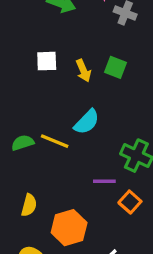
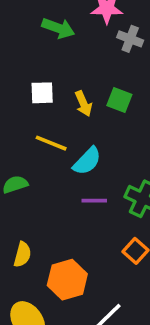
yellow line: (55, 141) -> (51, 143), moved
purple line: (104, 181) -> (94, 201), moved

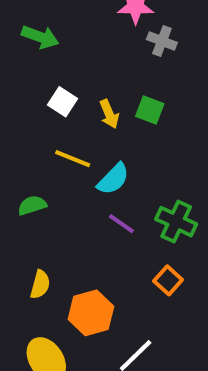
green arrow: (58, 28) -> (40, 37), moved
white square: (42, 93) -> (63, 102), turned 35
purple line: (94, 201) -> (121, 224), turned 35

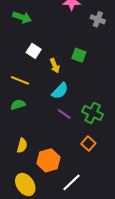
gray cross: (162, 41) -> (98, 19), moved
yellow arrow: (109, 114) -> (55, 66), moved
yellow line: (73, 159) -> (20, 80), moved

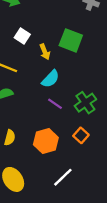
green square: (79, 55) -> (71, 40), size x1.5
green cross: (93, 113) -> (85, 103), turned 30
orange hexagon: (48, 160) -> (46, 141), moved

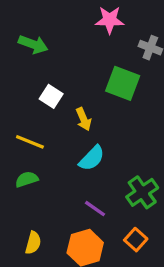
green square: (71, 40) -> (123, 83), moved
purple line: (55, 104) -> (95, 209), moved

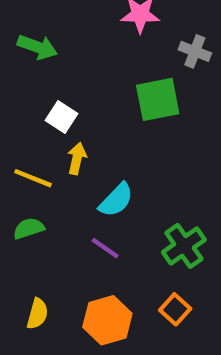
green square: (123, 83) -> (158, 99), turned -32
yellow arrow: (84, 119) -> (77, 158), moved, turned -145
purple line: (95, 209) -> (105, 248), moved

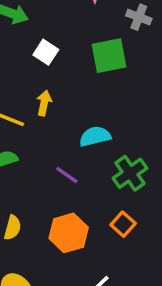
white square: (61, 117) -> (46, 52), moved
cyan semicircle: (116, 200) -> (95, 136), moved, turned -148

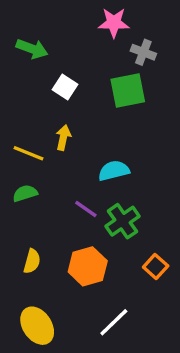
gray cross: (139, 17) -> (143, 52), moved
green cross: (130, 173) -> (122, 221), moved
orange square: (123, 224) -> (156, 266), moved

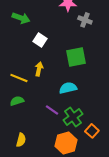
green square: (128, 91) -> (76, 57), moved
orange hexagon: (88, 266) -> (66, 143), moved
orange square: (156, 266) -> (92, 131), moved

